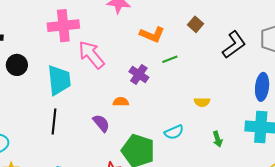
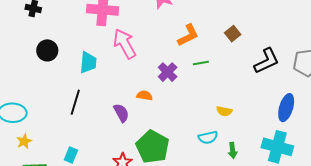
orange L-shape: (152, 34) -> (188, 35), turned -60
black circle: (17, 65) -> (47, 50), moved
cyan trapezoid: (59, 80) -> (88, 62), size x0.7
cyan semicircle: (174, 132) -> (208, 137), moved

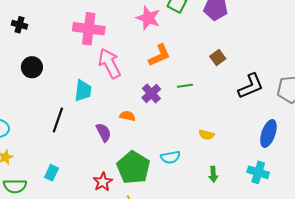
orange L-shape: (188, 35) -> (159, 55), moved
cyan trapezoid: (88, 62) -> (83, 91), moved
cyan semicircle: (208, 137) -> (170, 157), moved
cyan cross: (277, 147) -> (258, 172), size x0.7

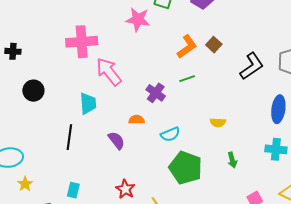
orange L-shape: (159, 55) -> (187, 47), moved
cyan semicircle: (170, 157) -> (170, 134), moved
green pentagon: (133, 168) -> (186, 168), moved

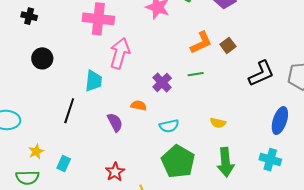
pink arrow: (109, 72) -> (120, 53), turned 44
green arrow: (232, 160) -> (225, 162), size x1.8
yellow star: (25, 184) -> (36, 151), moved

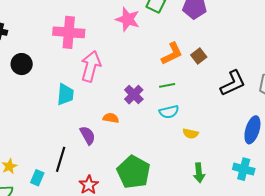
black circle: (42, 58) -> (22, 64), moved
black line: (69, 111) -> (61, 159), moved
cyan semicircle: (169, 126) -> (169, 112), moved
green pentagon: (178, 162) -> (134, 172), moved
green arrow: (225, 162) -> (199, 173), size x0.7

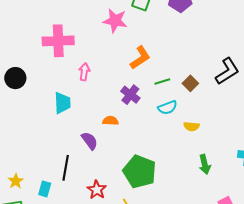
orange L-shape: (172, 54) -> (140, 58), moved
brown square: (199, 56) -> (190, 83), moved
pink arrow: (91, 66) -> (84, 72), size x0.6

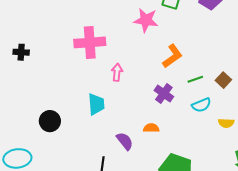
black circle: (15, 78) -> (50, 121), moved
orange semicircle: (110, 121) -> (151, 128), moved

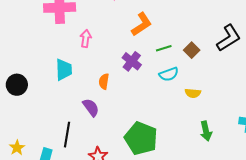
orange semicircle: (151, 128) -> (104, 81), moved, turned -84

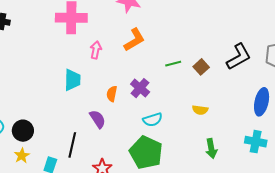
orange L-shape: (142, 24) -> (134, 40), moved
purple cross: (132, 61) -> (140, 88), moved
cyan semicircle: (169, 74) -> (153, 120), moved
black circle: (17, 85) -> (23, 131), moved

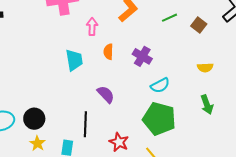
green line: (173, 64) -> (170, 18), moved
orange semicircle: (112, 94) -> (108, 52), moved
green arrow: (211, 148) -> (207, 105), moved

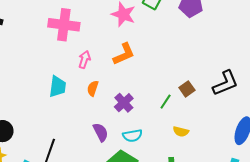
green line: (170, 18) -> (166, 102), moved, turned -49
purple semicircle: (106, 94) -> (101, 132), moved

